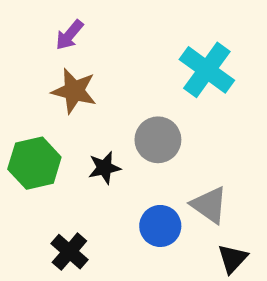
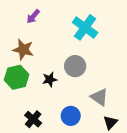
cyan cross: (207, 70) -> (85, 27), moved
brown star: (74, 91) -> (23, 50), moved
blue circle: (160, 226) -> (71, 116), moved

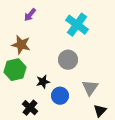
black star: (50, 79) -> (43, 82), moved
gray triangle: (99, 97) -> (90, 88), turned 30
blue circle: (71, 116) -> (60, 96), moved

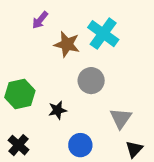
brown star: (21, 45) -> (67, 44), moved
blue circle: (60, 96) -> (80, 145), moved
black cross: (30, 108) -> (19, 145), moved

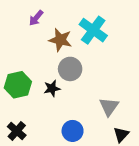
gray circle: (91, 81) -> (70, 69), moved
black star: (58, 110) -> (52, 88), moved

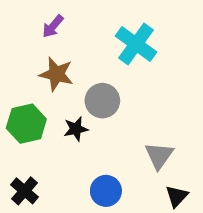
brown star: (60, 40) -> (56, 74), moved

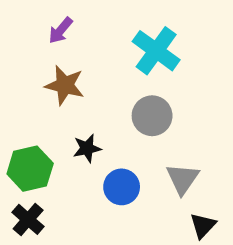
gray circle: (102, 101) -> (152, 116), moved
green hexagon: (26, 124) -> (30, 169), moved
blue circle: (106, 191) -> (122, 187), moved

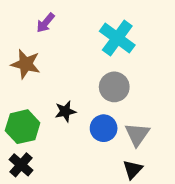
brown star: (65, 85) -> (26, 64), moved
blue circle: (122, 187) -> (104, 128), moved
black triangle: (203, 226) -> (133, 169), moved

